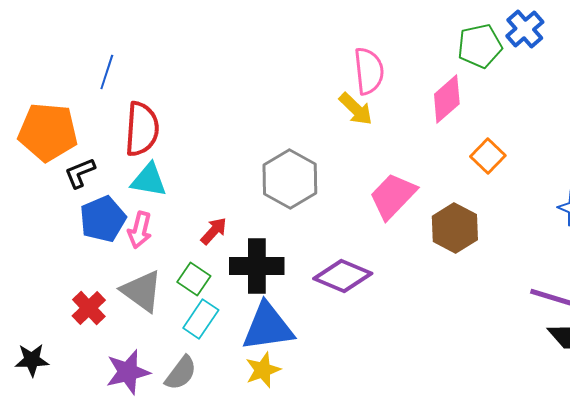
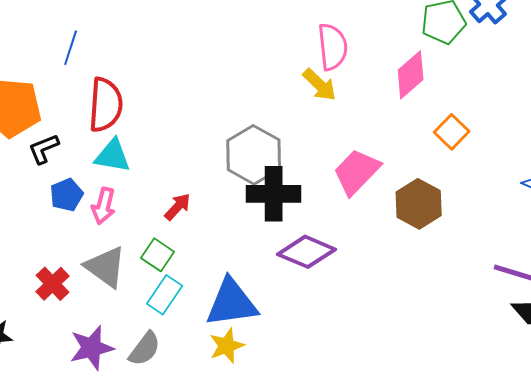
blue pentagon: (103, 219) -> (67, 195), size x0.7
black cross: (257, 266) -> (274, 194), moved

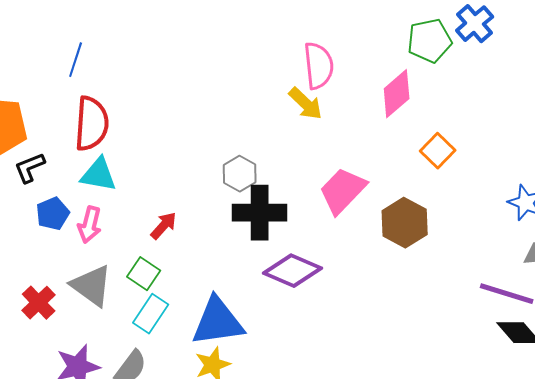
blue line: (71, 48) -> (76, 60), moved
gray hexagon: (254, 155) -> (240, 174), size x0.6

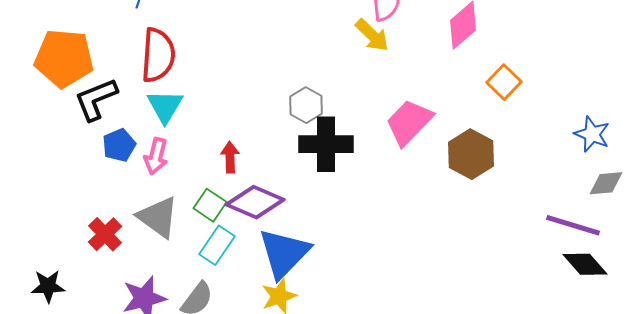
black L-shape: (30, 168) -> (96, 99), size x1.4
cyan triangle: (99, 175) -> (165, 106), turned 51
red arrow: (164, 226) -> (230, 157), turned -44
purple diamond: (293, 271) -> (255, 202), moved
blue triangle: (218, 322) -> (284, 253), turned -38

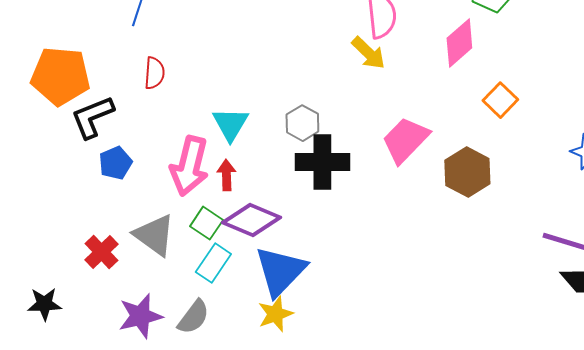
red semicircle: (158, 55) -> (154, 73), size x0.6
cyan triangle: (165, 106) -> (230, 124), moved
pink arrow: (156, 156) -> (189, 166), moved, size x1.6

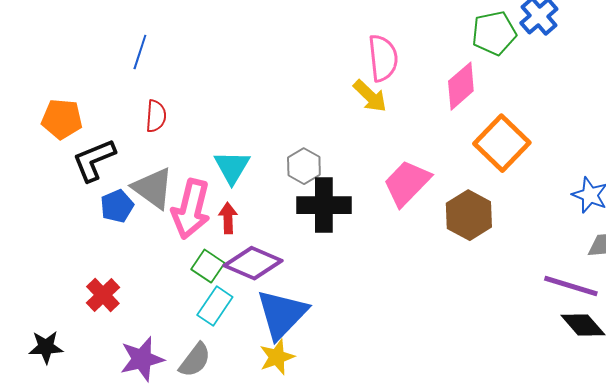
orange pentagon: (60, 76) -> (62, 119), size x0.7
orange square: (500, 100) -> (502, 143), size x1.6
gray triangle: (154, 235) -> (153, 188), moved

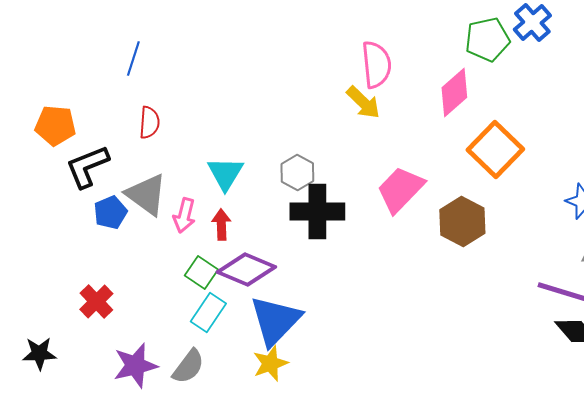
pink arrow: (191, 209) -> (184, 216), size x0.6

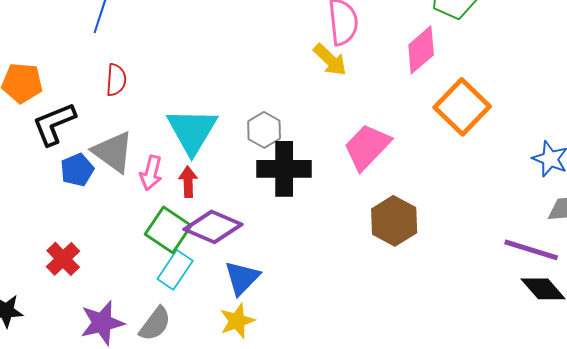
cyan triangle: (225, 174) -> (192, 131), size x1.4
brown hexagon: (462, 222) -> (394, 221), moved
green square: (201, 272) -> (168, 230), size x1.4
blue triangle: (275, 320) -> (242, 278), size x0.7

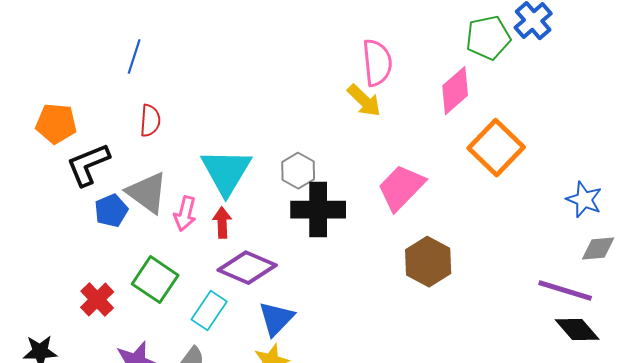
green square: (168, 230) -> (155, 280), moved

